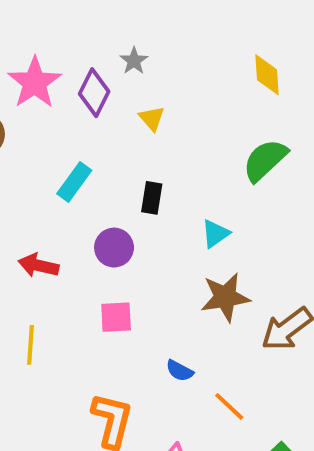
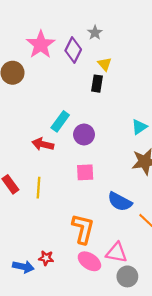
cyan rectangle: (74, 182) -> (60, 121), moved
black rectangle: (152, 198) -> (97, 84), moved
blue semicircle: (180, 371) -> (120, 202), size x1.6

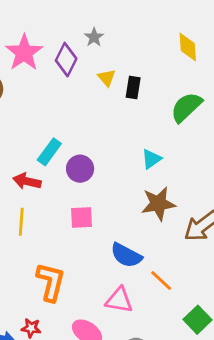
black rectangle: (97, 84) -> (133, 88), moved
yellow line: (39, 188) -> (21, 222), moved
orange L-shape: (83, 229) -> (51, 282), moved
pink triangle: (117, 253) -> (119, 300), moved

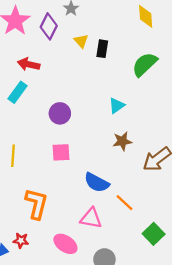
cyan rectangle: (49, 152) -> (17, 92), moved
red arrow: (27, 181) -> (29, 64), moved
brown star: (158, 204) -> (122, 141), size x0.7

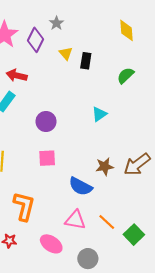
green semicircle: (145, 64) -> (126, 75), size x0.7
brown star: (122, 141) -> (105, 166), moved
orange line: (125, 203) -> (107, 222), moved

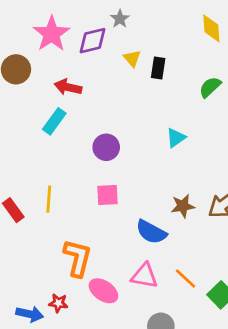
purple diamond: (36, 40) -> (93, 41), turned 50
pink ellipse: (51, 244) -> (103, 291), moved

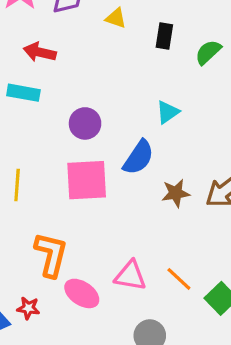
yellow triangle: (132, 58) -> (116, 18), turned -30
black rectangle: (158, 68) -> (164, 36), moved
cyan rectangle: (54, 121) -> (23, 93), turned 64
pink square: (108, 195) -> (87, 180), size x1.6
blue semicircle: (151, 232) -> (138, 157), moved, turned -84

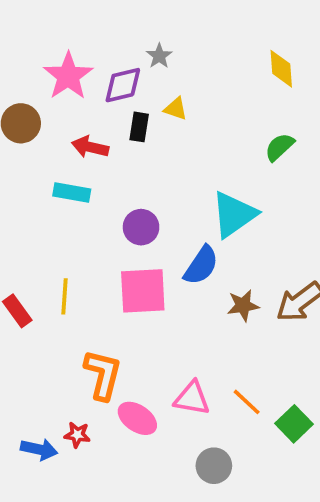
black rectangle: (164, 36) -> (139, 127), moved
cyan triangle: (168, 112) -> (234, 214), size x1.8

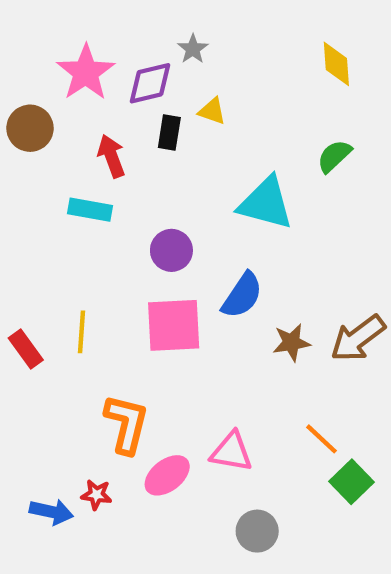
red arrow: (90, 147) -> (111, 156), turned 57
cyan triangle: (234, 214) -> (266, 203), moved, turned 50
orange line: (247, 402) -> (321, 439), moved
pink ellipse: (137, 418) -> (167, 475), turned -72

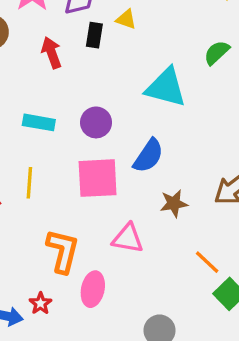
cyan rectangle: (90, 210) -> (39, 122), moved
brown star: (291, 343) -> (174, 203), moved
pink triangle: (231, 452) -> (128, 238), moved
pink ellipse: (167, 475) -> (93, 289), turned -40
red star: (96, 495) -> (40, 303), turned 30

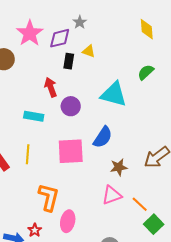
red arrow: (52, 53) -> (51, 87), moved
purple circle: (96, 122) -> (71, 106), moved
pink triangle: (128, 238) -> (112, 195), moved, turned -30

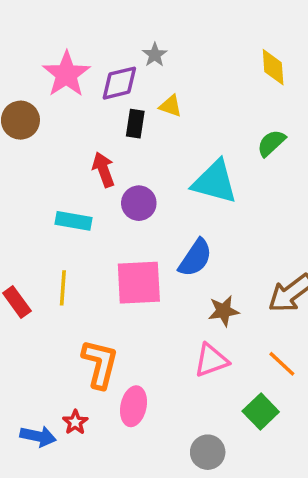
orange line: (140, 204) -> (282, 364), moved
green square: (154, 224) -> (261, 412), moved

